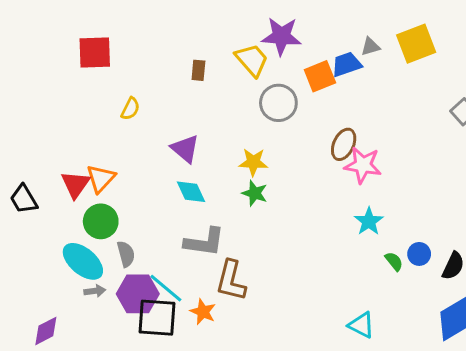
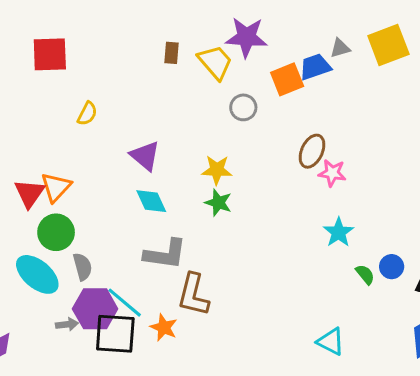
brown rectangle: (198, 70) -> (172, 53), moved
gray circle: (278, 103) -> (243, 107), size x0.7
pink star: (363, 165) -> (332, 173), size x0.7
gray arrow: (95, 291) -> (67, 324), moved

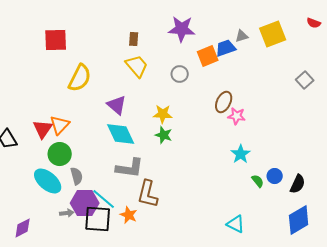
yellow trapezoid: (215, 62) -> (137, 66), moved
yellow semicircle: (87, 114) -> (80, 78), size x1.8
cyan diamond: (151, 201) -> (121, 134), size x1.4

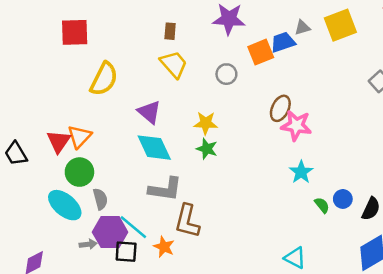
pink star: (237, 116) -> (296, 126), size x1.4
black square: (98, 219) -> (126, 252), size x0.7

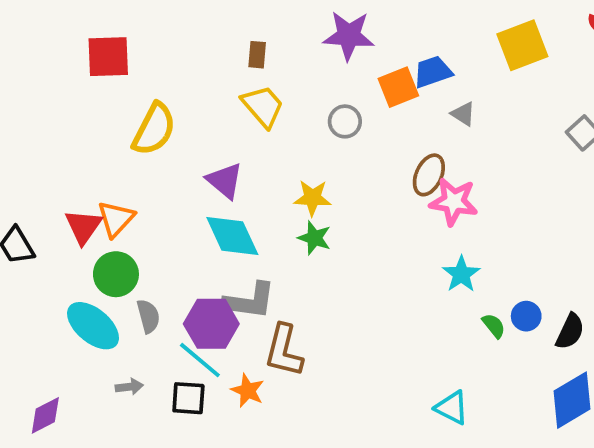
gray triangle: (302, 28) -> (463, 114), moved, turned 49
purple hexagon: (110, 232) -> (211, 324), moved

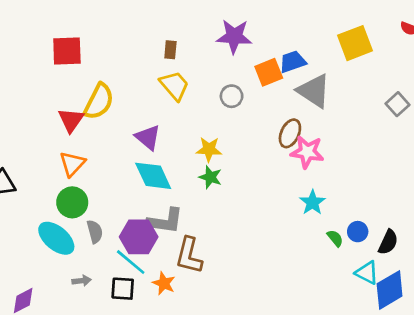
gray triangle: (463, 114) -> (314, 91), size x2.0
red triangle: (83, 226) -> (71, 120), moved
cyan triangle: (452, 408) -> (367, 273), moved

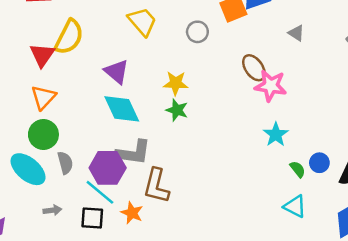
gray triangle: (314, 91) -> (296, 33), moved, size x0.5
brown ellipse: (290, 133) -> (254, 68), turned -60
cyan triangle: (367, 273) -> (295, 206), moved

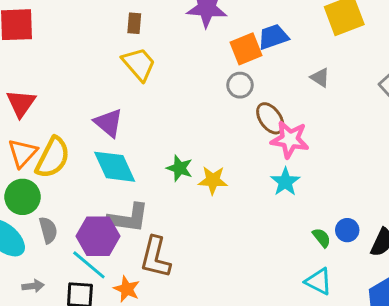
gray circle: (197, 32) -> (240, 85), moved
yellow semicircle: (69, 37) -> (53, 158), moved
yellow star: (176, 83) -> (213, 180), moved
cyan star: (276, 135) -> (285, 182), moved

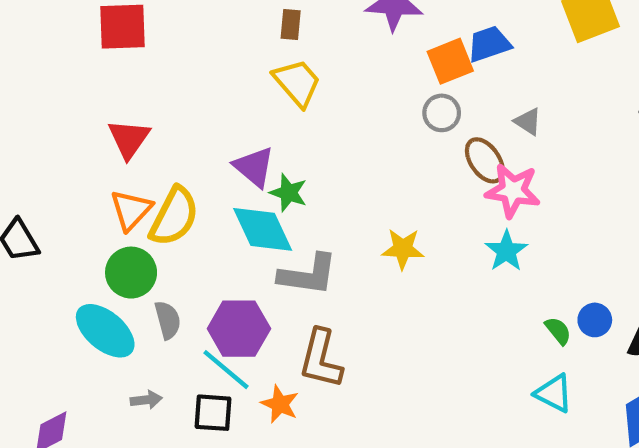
gray triangle: (320, 78) -> (528, 122), moved
green star: (180, 168) -> (289, 193), moved
gray L-shape: (128, 218) -> (308, 275), moved

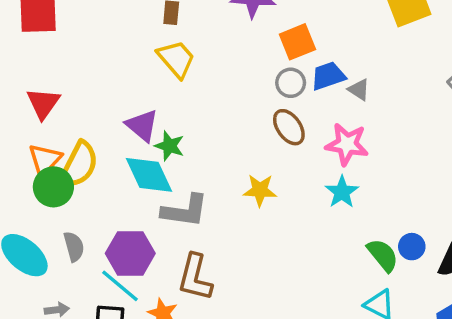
blue trapezoid: (489, 44) -> (328, 76), moved
brown ellipse: (485, 160) -> (289, 127), moved
green circle: (131, 273) -> (53, 187), moved
green semicircle: (558, 331) -> (383, 255), size x1.5

